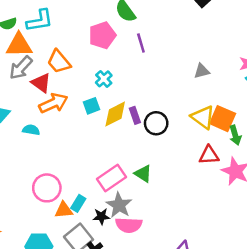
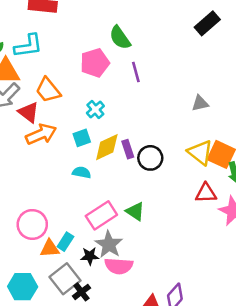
cyan semicircle: (31, 130) -> (82, 172), moved

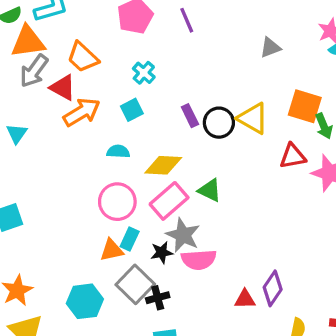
yellow diamond: (107, 147) -> (163, 165), moved, turned 36
yellow triangle: (200, 152) -> (253, 118), moved
cyan semicircle: (82, 172) -> (118, 152), moved
pink circle: (32, 224) -> (117, 202), moved
black cross: (81, 292) -> (158, 298), turned 30

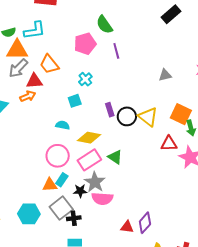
red triangle: (63, 88) -> (34, 81), turned -42
orange arrow: (82, 112) -> (28, 96), moved, size x0.7

